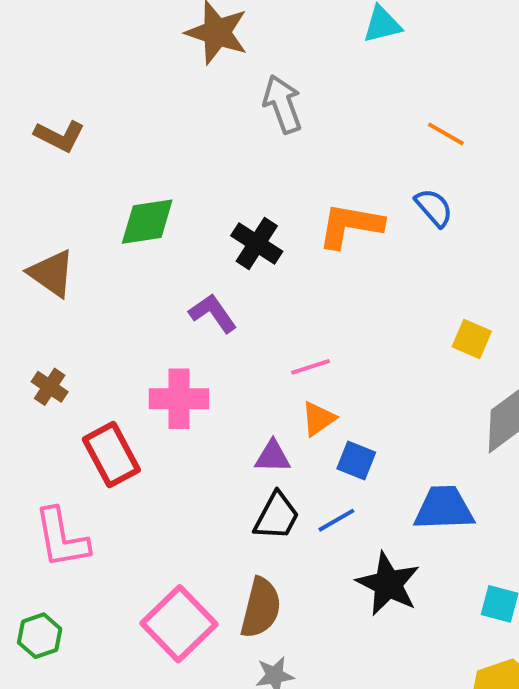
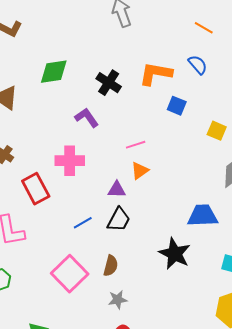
blue square: (356, 460) -> (177, 106), moved
blue line: (336, 520) -> (83, 223), moved
brown semicircle: (261, 608) -> (111, 266), size x0.7

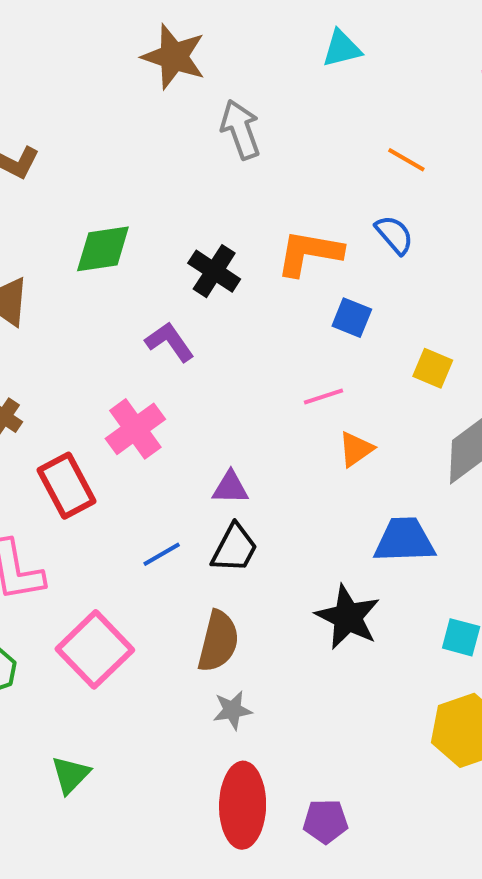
pink line: (136, 145) -> (323, 397), moved
pink cross: (70, 161) -> (135, 429), turned -36
orange triangle: (140, 171) -> (356, 449), moved
brown semicircle: (111, 266) -> (218, 641), size x1.4
pink square: (70, 274) -> (95, 649), moved

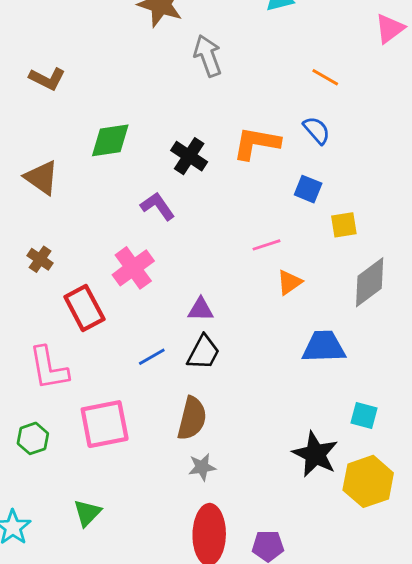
blue square: (352, 318) -> (308, 189), moved
yellow square: (433, 368) -> (344, 225), turned -32
black star: (348, 617) -> (315, 454), moved
pink square: (95, 649) -> (105, 424), turned 33

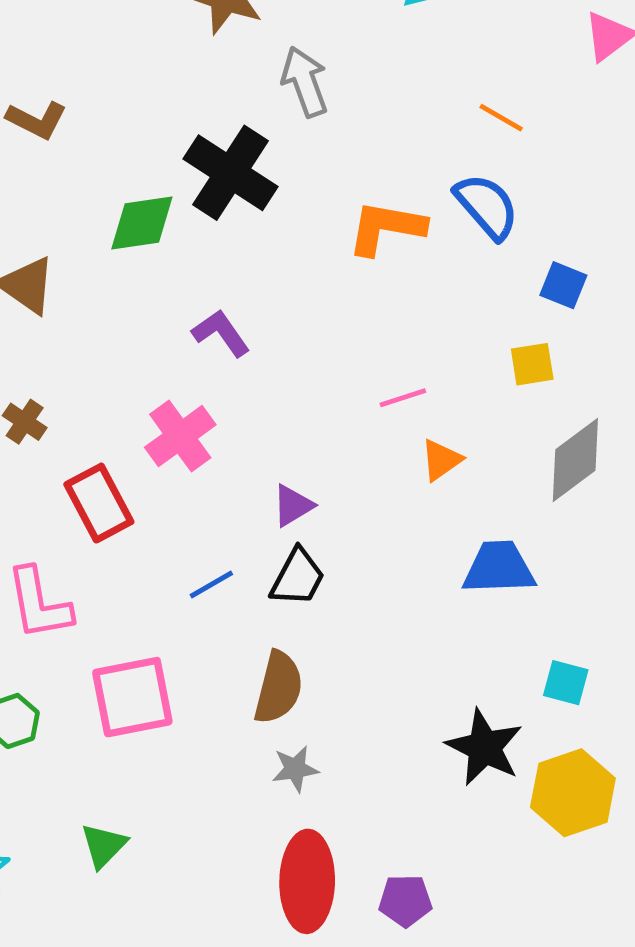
blue semicircle: (317, 130) -> (487, 206), size x1.4
black cross: (189, 156) -> (231, 173), moved, size x1.5
blue square: (308, 189) -> (563, 285), moved
purple triangle: (201, 309) -> (293, 505), turned -32

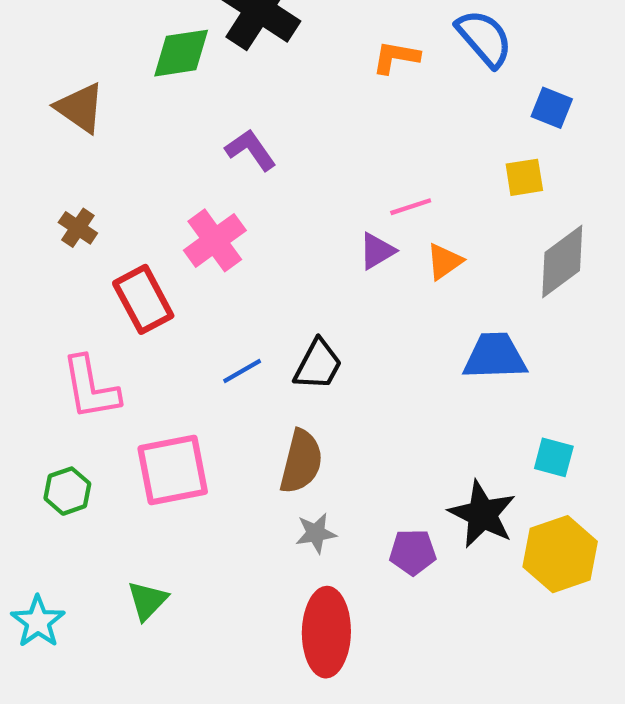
orange L-shape: (386, 228) -> (396, 57), size x0.7
purple triangle: (293, 505) -> (377, 251), moved
purple pentagon: (405, 901) -> (413, 552), moved

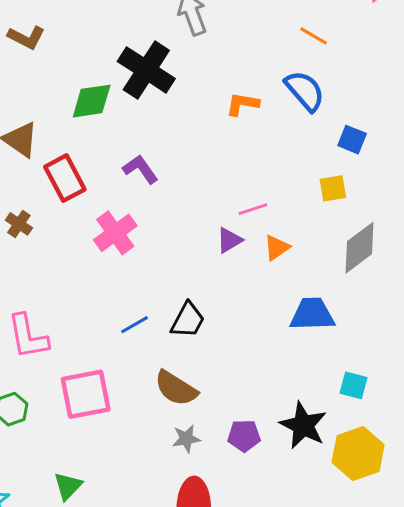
red rectangle: (143, 299) -> (65, 178), moved
brown semicircle: (301, 462) -> (176, 388), turned 108
purple pentagon: (413, 552) -> (244, 436), moved

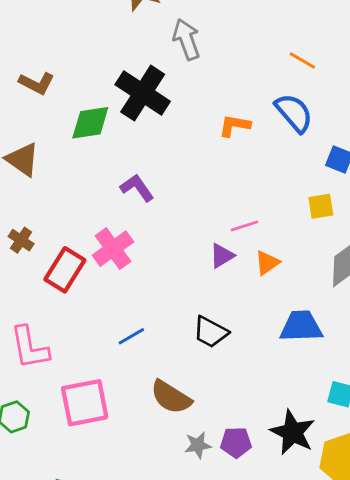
brown L-shape: (26, 37) -> (37, 83), moved
red rectangle: (65, 178) -> (65, 270), moved, turned 60
black trapezoid: (188, 320) -> (211, 332), moved, turned 90
gray star: (186, 439) -> (198, 445), moved

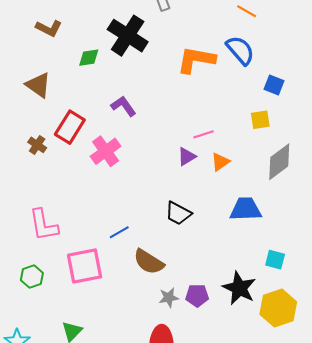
green diamond: (90, 123) -> (89, 58), size x0.7
orange L-shape: (235, 126) -> (196, 60), size x1.6
red rectangle: (65, 270) -> (70, 127), moved
blue line: (131, 336) -> (119, 232), moved

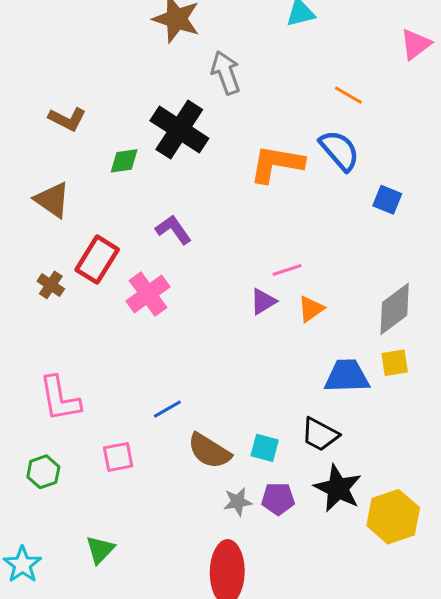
yellow square: (260, 120) -> (395, 363), moved
black trapezoid: (178, 213) -> (320, 434), moved
cyan square: (275, 260) -> (265, 448), moved
pink square: (85, 266) -> (118, 457), size x0.6

